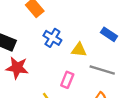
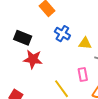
pink rectangle: (67, 80) -> (83, 74), moved, turned -32

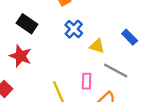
red star: (33, 59) -> (20, 56), moved

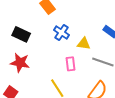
pink rectangle: (87, 81) -> (70, 64), moved

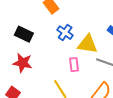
yellow triangle: (84, 44) -> (88, 44), size x1.5

